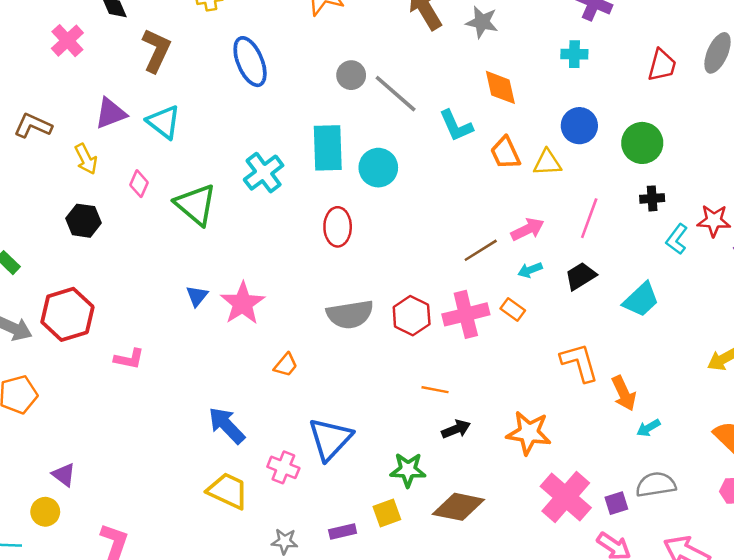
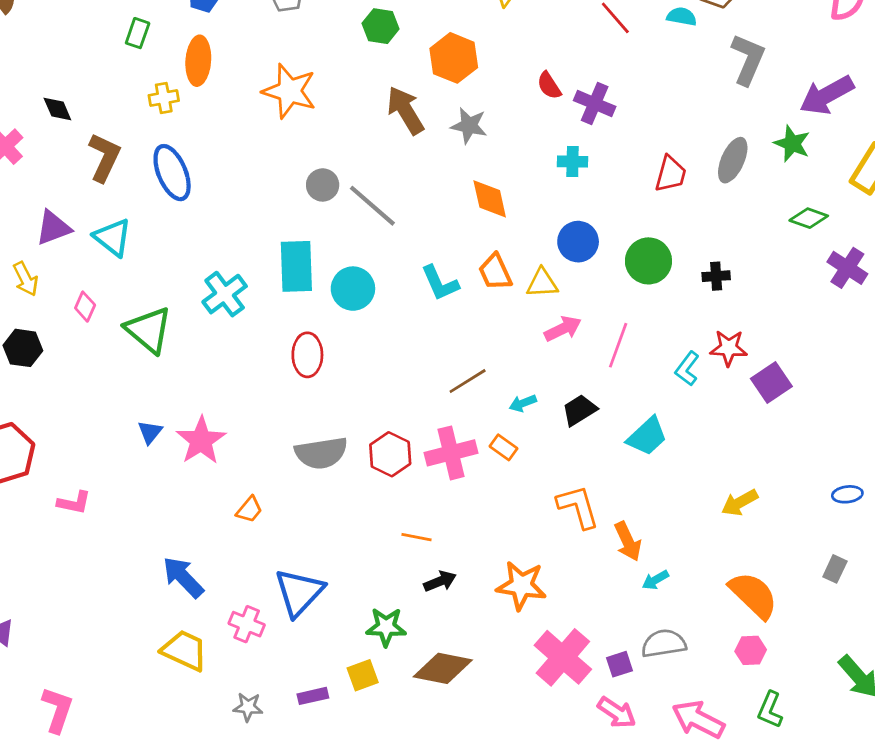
blue ellipse: (250, 62) -> (172, 173), moved
cyan L-shape: (456, 126) -> (440, 283), moved
black cross: (652, 198) -> (716, 276), moved
pink line: (589, 218) -> (618, 345), moved
pink arrow: (528, 229) -> (563, 329), moved

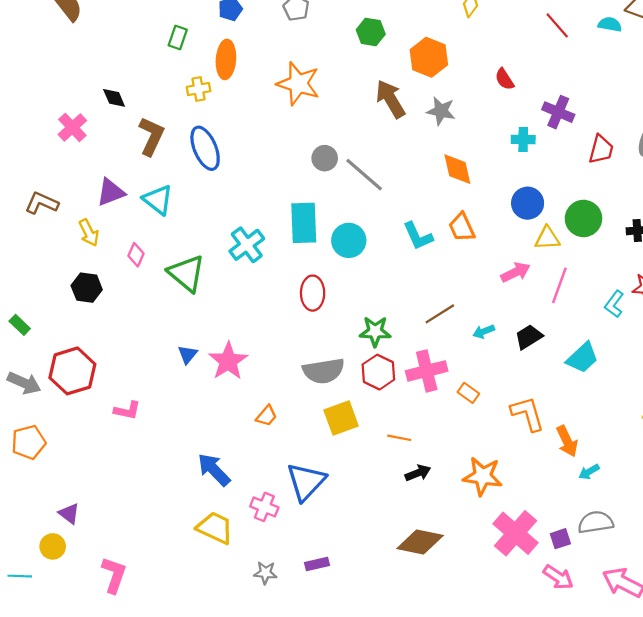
purple cross: (595, 104) -> (558, 112), moved
yellow triangle: (542, 283) -> (547, 238), moved
orange rectangle: (503, 447) -> (468, 393), moved
green star: (386, 627) -> (375, 331), moved
yellow square: (363, 675) -> (341, 418), moved, size x1.4

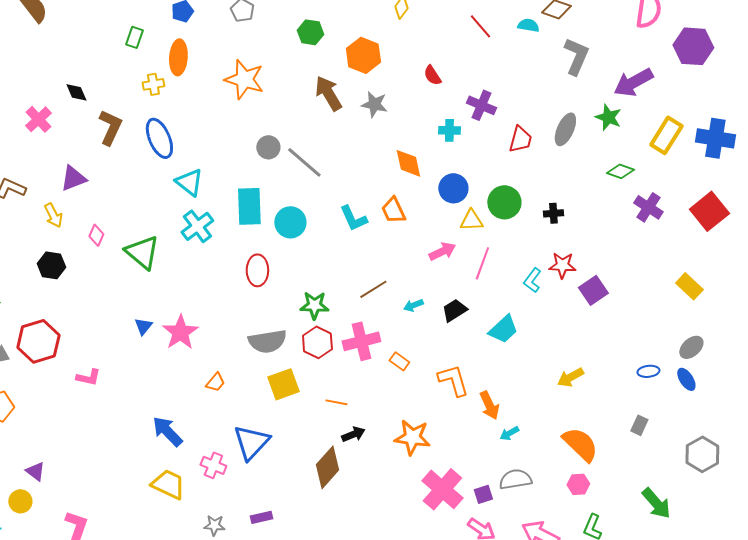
orange diamond: (457, 169) -> (408, 163), moved
cyan triangle: (158, 200) -> (189, 182), moved
brown diamond: (420, 542) -> (327, 467), moved, turned -60

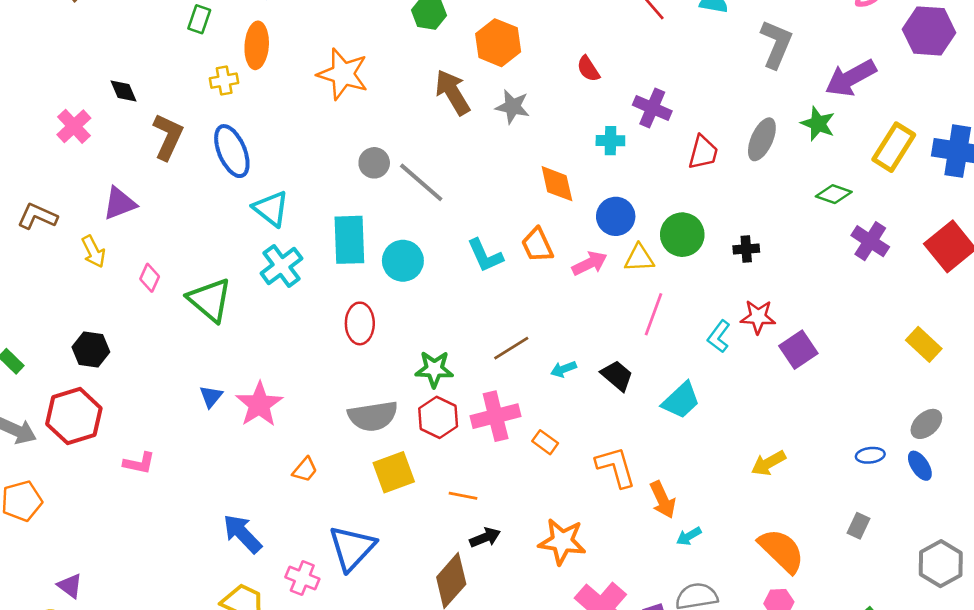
pink arrow: (442, 251) -> (590, 263), moved
black hexagon: (51, 265) -> (91, 350), moved
black trapezoid: (454, 310) -> (617, 376), turned 72

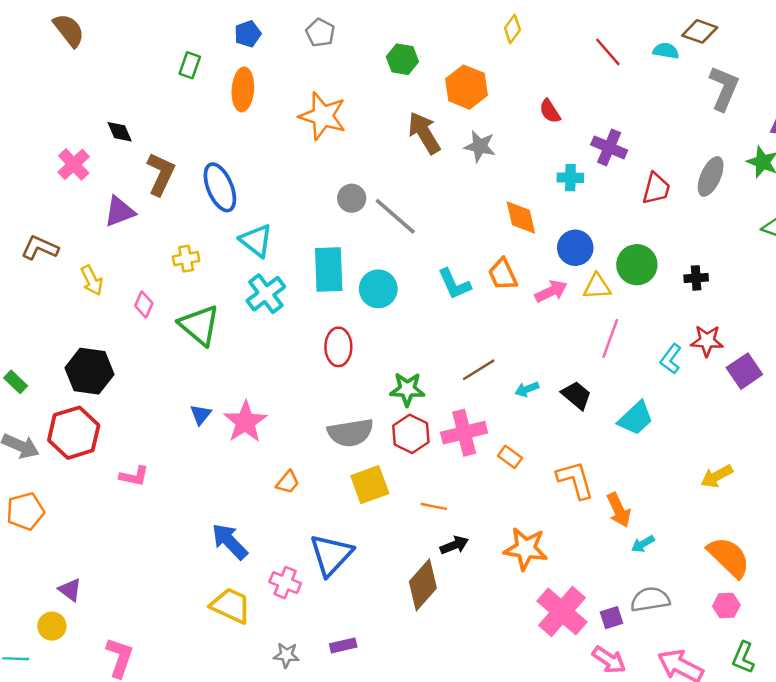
yellow cross: (224, 81) -> (186, 259), moved
purple triangle: (120, 203) -> (120, 212), moved
black hexagon: (91, 350) -> (89, 371), size x1.4

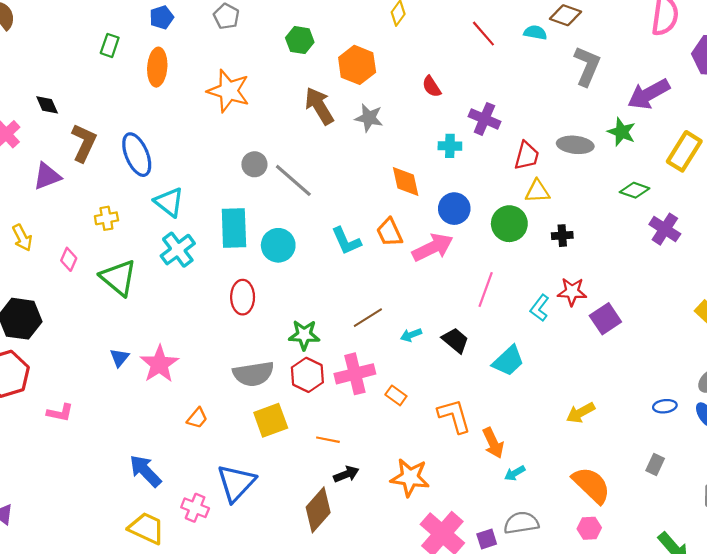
gray ellipse: (711, 176) -> (575, 145), turned 72
yellow triangle: (597, 286) -> (537, 191), moved
pink arrow: (551, 291) -> (433, 247), size x1.4

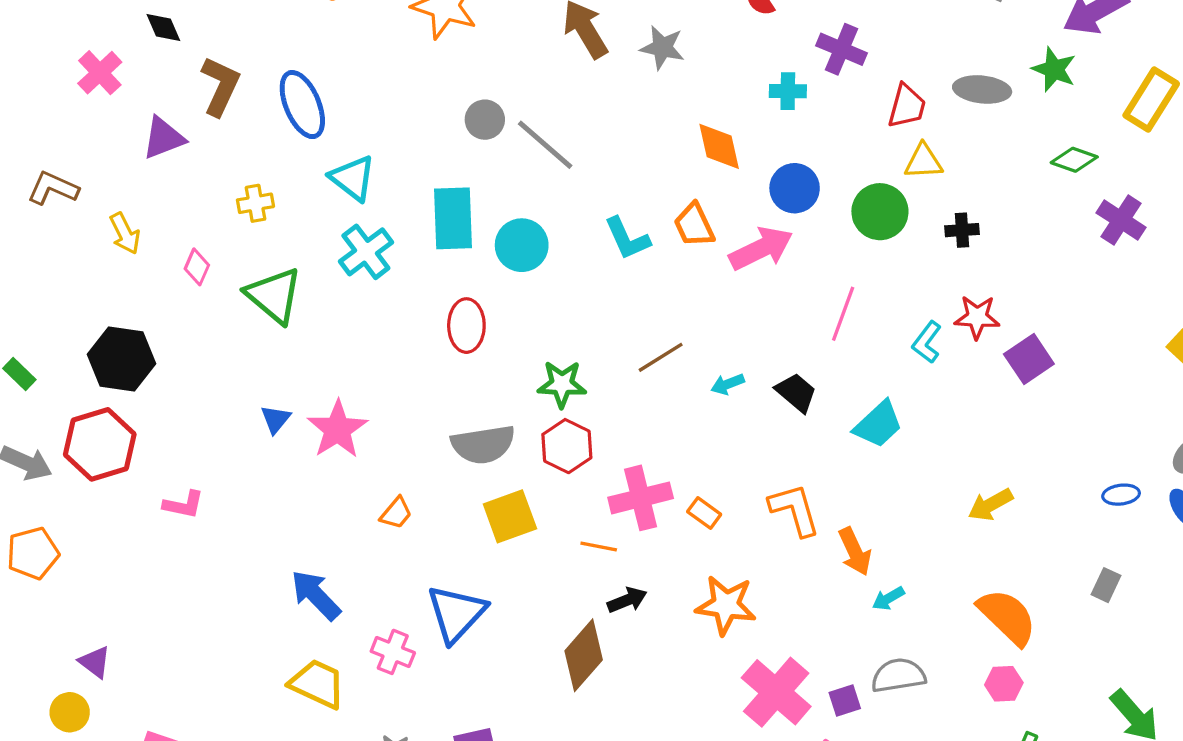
pink cross: (355, 374) -> (641, 498), moved
orange rectangle: (396, 395) -> (704, 513), moved

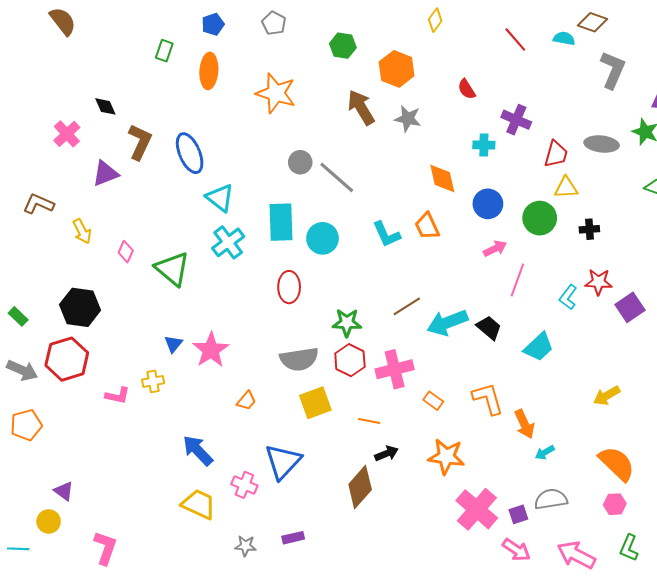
yellow cross: (255, 203) -> (153, 381), moved
pink arrow: (761, 249) -> (495, 249), moved, size x0.6
cyan arrow: (728, 384) -> (447, 323), size x2.0
pink cross: (641, 498) -> (395, 369), moved

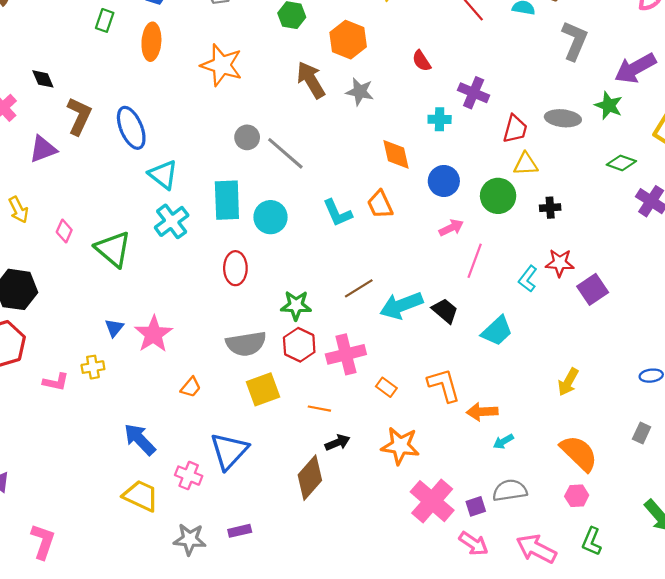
yellow arrow: (607, 396) -> (568, 382), turned -32
orange arrow: (524, 424) -> (482, 412), turned 112
gray star: (245, 546) -> (190, 539), size x1.4

